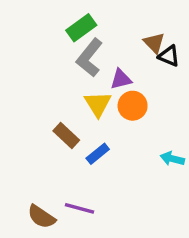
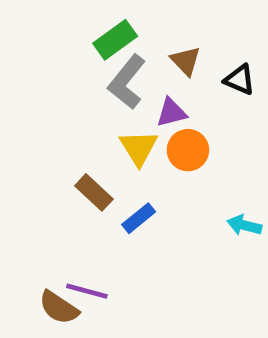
brown triangle: (154, 43) -> (186, 61), moved
purple line: (80, 208) -> (87, 291), moved

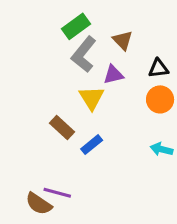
black triangle: (240, 80) -> (158, 68), moved, turned -30
orange circle: (188, 150) -> (160, 99), moved

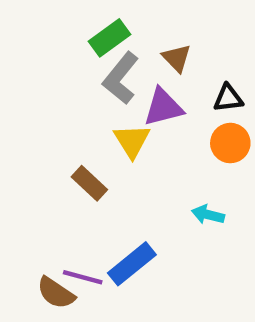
purple triangle: (113, 75) -> (163, 107), size x1.4
blue rectangle: (92, 145) -> (132, 264), moved, size x1.5
cyan arrow: (162, 149) -> (208, 215), moved

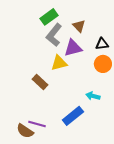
yellow triangle: (132, 141) -> (59, 63), turned 48
blue rectangle: (132, 264) -> (73, 116), moved

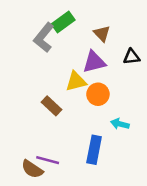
gray L-shape: (54, 35) -> (44, 37), moved
orange circle: (103, 64) -> (98, 94), moved
blue rectangle: (73, 116) -> (94, 150), turned -40

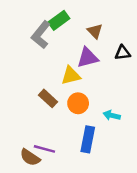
orange circle: (98, 94) -> (78, 103), moved

